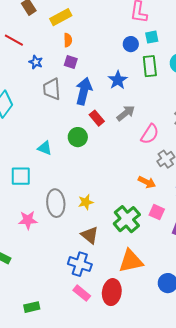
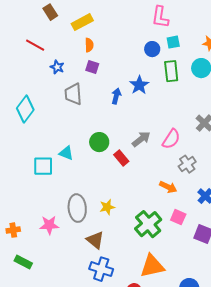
blue arrow: (84, 91) -> (116, 96), moved, size x0.6
gray arrow: (126, 113) -> (141, 139), moved
red rectangle: (97, 118) -> (121, 158), moved
cyan square: (21, 176) -> (43, 166), moved
brown triangle: (90, 235) -> (95, 240), moved

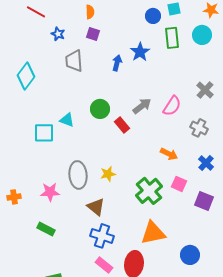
gray cross: (187, 164) -> (199, 128), moved, turned -30
green rectangle: (23, 262) -> (46, 229), moved

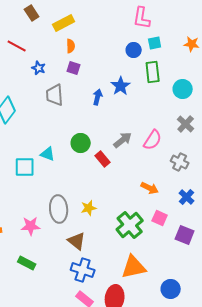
cyan circle: (202, 35) -> (183, 89), moved

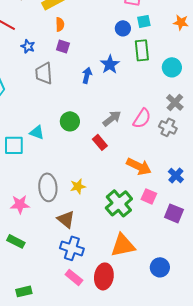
red rectangle: (103, 159) -> (100, 142), moved
gray cross: (180, 162) -> (168, 127), moved
orange arrow: (150, 188) -> (139, 166), size x1.4

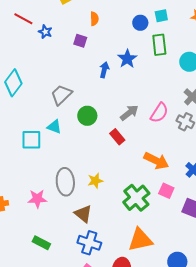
orange semicircle: (60, 24) -> (94, 19), moved
blue star: (28, 46) -> (45, 32), moved
gray trapezoid: (44, 73) -> (61, 95), moved, turned 50
green rectangle: (16, 241) -> (41, 243), moved

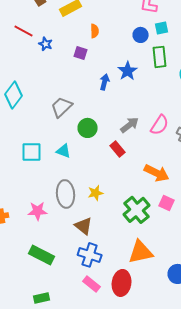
cyan triangle: (54, 127) -> (64, 151), moved
green rectangle: (41, 243) -> (42, 255), size x1.4

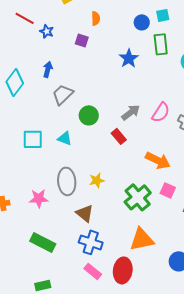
blue arrow: (105, 82) -> (48, 69), moved

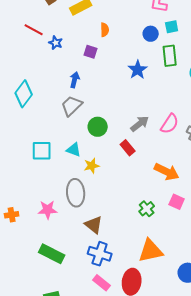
blue arrow: (48, 69) -> (75, 80), moved
yellow star: (97, 180) -> (92, 166), moved
green cross: (138, 197) -> (147, 209), size x0.6

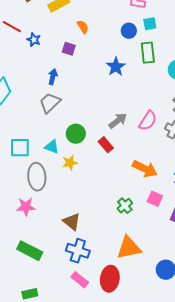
orange semicircle: (105, 30) -> (83, 27), turned -32
green circle: (98, 127) -> (76, 134), moved
gray ellipse: (76, 193) -> (37, 177), moved

